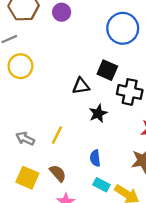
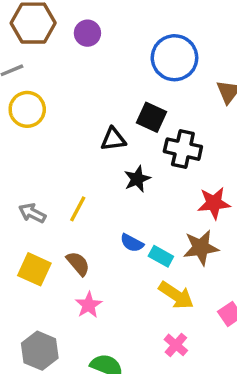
blue semicircle: (95, 158) -> (132, 243), turned -56
cyan rectangle: (101, 185) -> (161, 256), moved

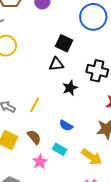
black square: (151, 117) -> (64, 43), moved
cyan rectangle: (161, 256) -> (60, 149), moved

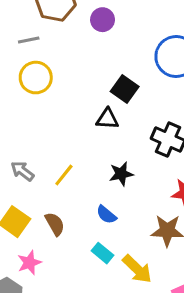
black star: (70, 88) -> (121, 174), moved
cyan rectangle: (60, 149) -> (103, 253), moved
pink star: (40, 162) -> (29, 263), moved

